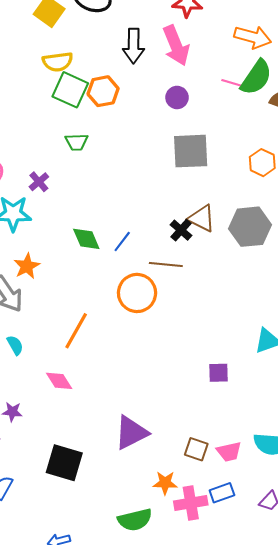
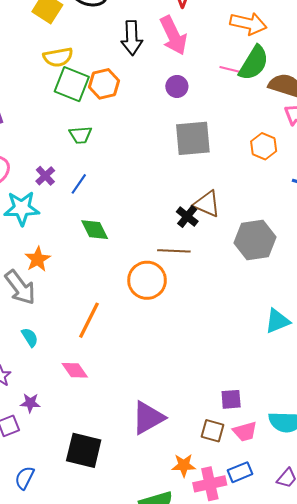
gray hexagon: (250, 227) -> (255, 240), moved
blue line: (122, 241) -> (79, 184), moved
purple square: (218, 373) -> (231, 399), moved

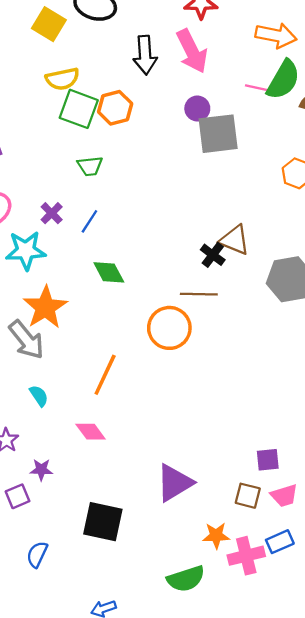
gray square: (193, 138) -> (218, 134), moved
orange star: (38, 259) -> (45, 307), size x1.5

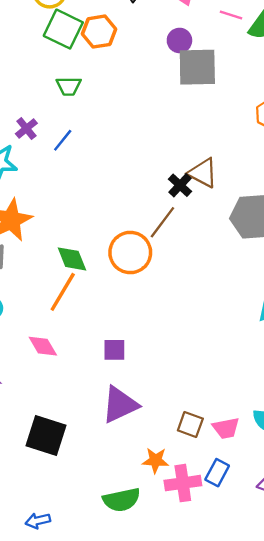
pink line: (257, 88) -> (231, 15), moved
green diamond: (109, 272) -> (72, 259), moved
brown line: (199, 294) -> (162, 222), turned -60
purple square: (268, 460) -> (114, 350), moved
blue rectangle: (280, 542) -> (217, 473), turned -44

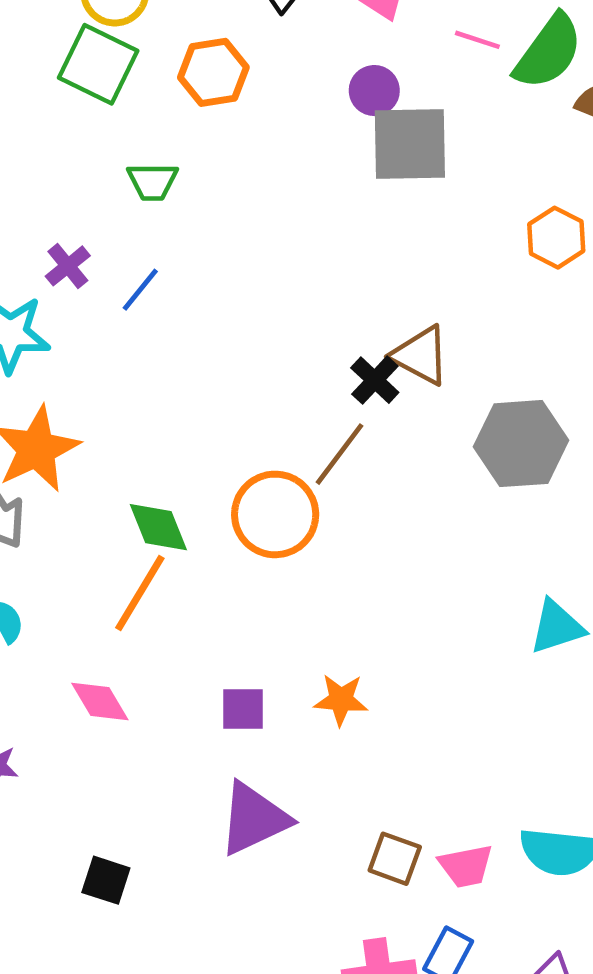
green square: (63, 29) -> (98, 64), moved
black square: (46, 436) -> (106, 880), size x0.6
orange star: (155, 460) -> (341, 700), moved

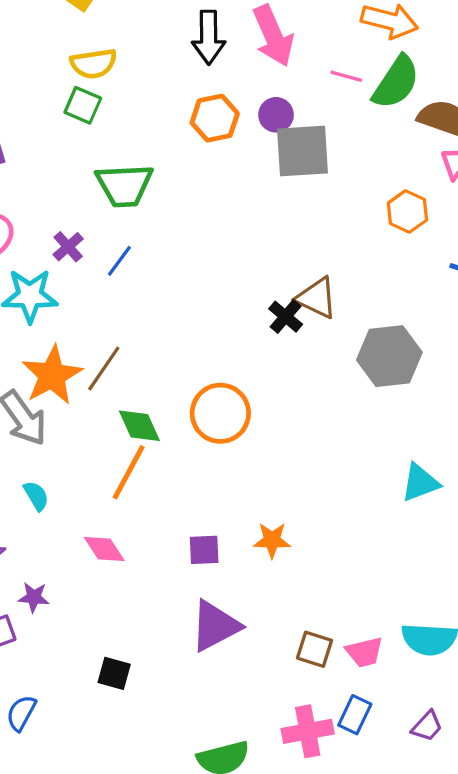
green square: (98, 64) -> (83, 105), size x0.7
orange hexagon: (213, 72) -> (215, 118), moved
green trapezoid: (152, 182) -> (124, 185), size x1.6
brown line: (340, 454) -> (104, 368), moved

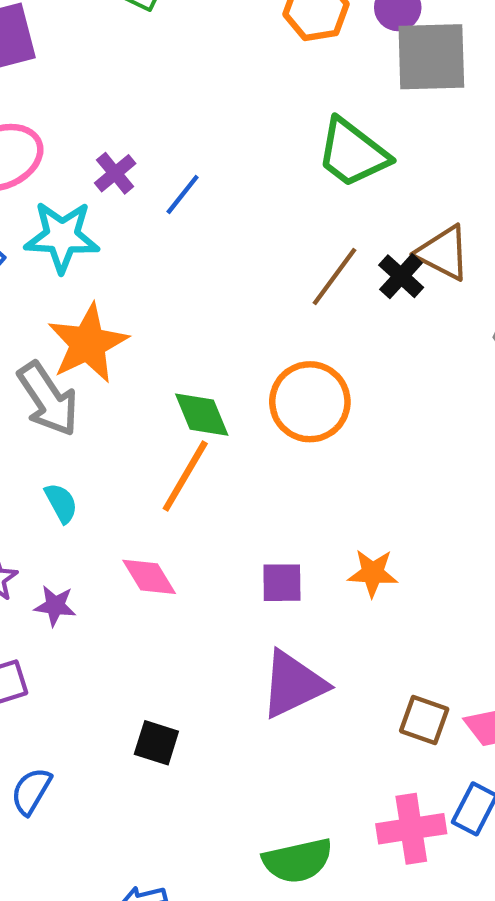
green trapezoid: (124, 185) -> (353, 153), moved, turned 38
brown line: (104, 368) -> (334, 277), moved
purple star: (34, 597) -> (55, 606), moved

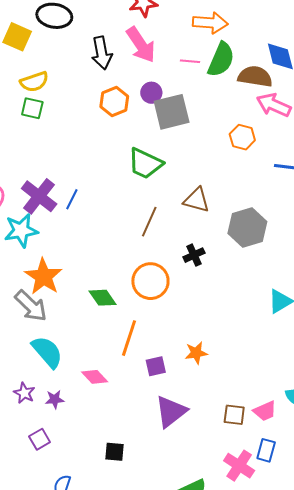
purple cross: (115, 173) -> (39, 196), size x1.8
black cross: (401, 276) -> (194, 255), moved, turned 35
orange line: (185, 476) -> (129, 338), moved
cyan semicircle: (61, 503) -> (47, 352), size x1.8
pink cross: (411, 829) -> (239, 466), turned -36

